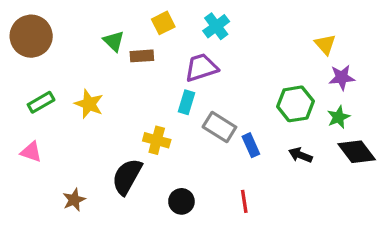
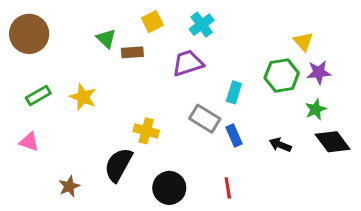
cyan rectangle: (186, 102) -> (234, 92), moved
green hexagon: (295, 104) -> (282, 75), moved
black circle: (181, 201) -> (169, 188), size x1.4

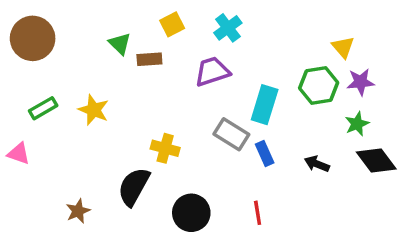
cyan rectangle: (234, 92) -> (265, 105), size x1.5
pink triangle: (29, 142) -> (19, 153), moved

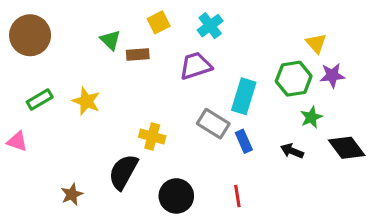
green star: (357, 124) -> (311, 117), moved

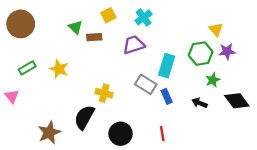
pink triangle: (17, 141) -> (12, 96), turned 32
brown star: (72, 194) -> (49, 133), size x1.5

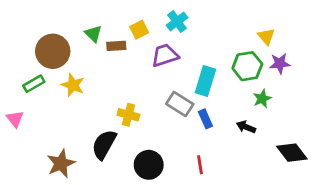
yellow square: (108, 15) -> (139, 30), moved
brown circle: (21, 24) -> (53, 51), moved
black diamond: (237, 101) -> (292, 153), moved

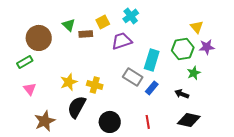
yellow star: (73, 85) -> (69, 82), moved, turned 30
pink triangle: (15, 119) -> (30, 89), moved
blue rectangle: (205, 119) -> (152, 88), turned 64
black diamond: (292, 153) -> (189, 120), moved, turned -40

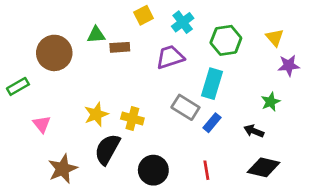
yellow square: (103, 22) -> (144, 15), moved
green triangle: (69, 25) -> (96, 35), turned -48
green hexagon: (183, 49) -> (226, 40), moved
green rectangle: (25, 62) -> (18, 86), moved

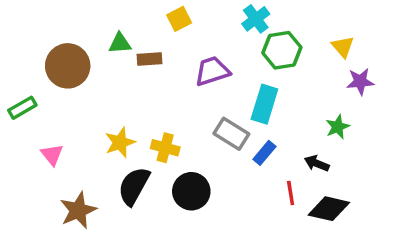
cyan cross: (183, 22) -> (256, 19), moved
black circle: (153, 170) -> (191, 191), moved
red line: (206, 170) -> (291, 193), moved

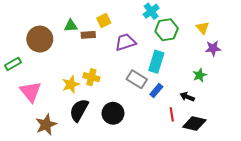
yellow square: (179, 19) -> (104, 21), moved
yellow cross: (165, 148) -> (91, 77), moved
pink triangle: (52, 155) -> (31, 92), size x1.6

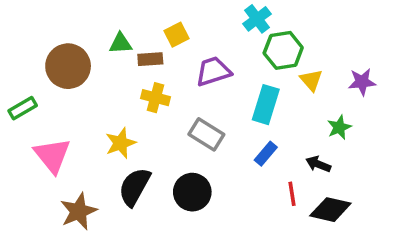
yellow triangle: (203, 28) -> (311, 80), moved
yellow cross: (91, 77) -> (156, 98), moved
gray rectangle: (137, 79) -> (206, 134), moved

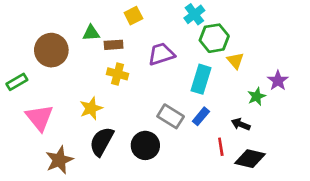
yellow square: (177, 35) -> (133, 16), moved
purple star: (362, 82) -> (278, 81), moved, turned -30
gray rectangle: (206, 134) -> (171, 116), moved

